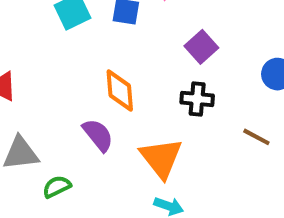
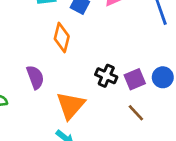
purple square: (201, 47) -> (135, 79), moved
orange diamond: (120, 91) -> (62, 37), moved

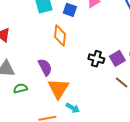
orange triangle: (71, 106) -> (58, 89), moved

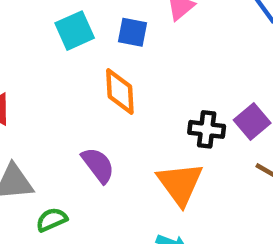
orange triangle: (58, 89) -> (180, 184), moved

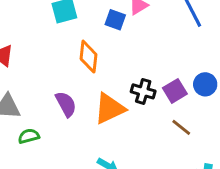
blue square: (132, 32) -> (115, 20), moved
orange triangle: (180, 184) -> (109, 108), moved, turned 32

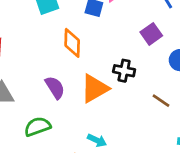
purple square: (175, 91) -> (151, 34), moved
green semicircle: (29, 136) -> (37, 127), moved, size x1.4

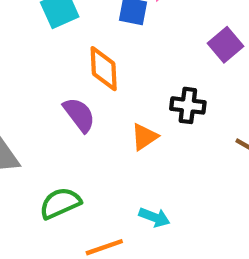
purple semicircle: (55, 87) -> (79, 115), moved
orange triangle: (95, 88) -> (144, 137), size x0.6

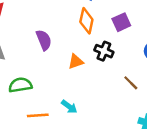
purple square: (226, 45) -> (121, 22), moved
orange diamond: (104, 69) -> (86, 21), moved

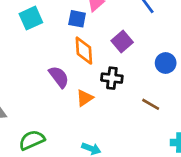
purple semicircle: (44, 40) -> (59, 77), moved

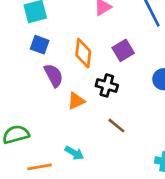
blue square: (77, 19) -> (40, 45), moved
brown line: (151, 104) -> (116, 126), moved

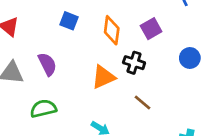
purple semicircle: (54, 75) -> (47, 64), moved
orange triangle: (76, 101) -> (103, 77), size x1.4

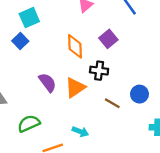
blue square: (69, 21) -> (20, 41), moved, turned 35
blue circle: (190, 58) -> (139, 94), moved
purple semicircle: (47, 64) -> (47, 83), moved

